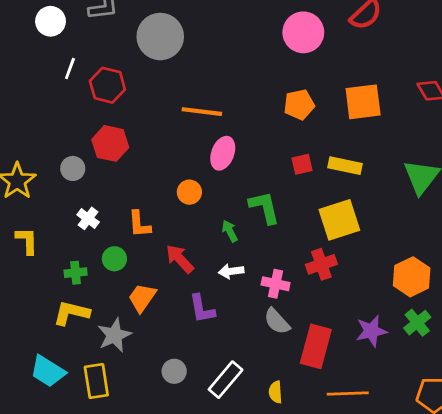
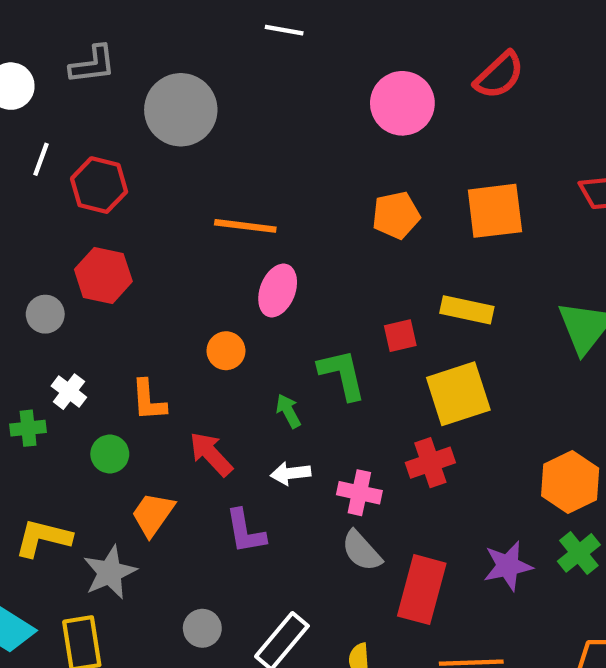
red square: (302, 164) -> (400, 336), moved
green cross: (76, 273) -> (28, 428), moved

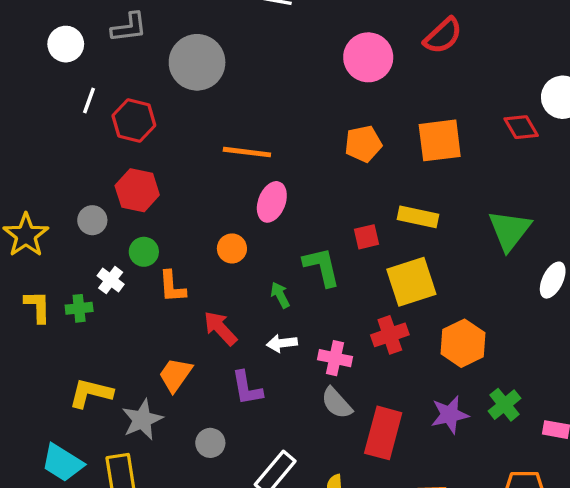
green circle: (110, 454) -> (144, 252), moved
orange hexagon: (570, 482) -> (463, 343), moved
gray circle: (202, 628) -> (210, 443), moved

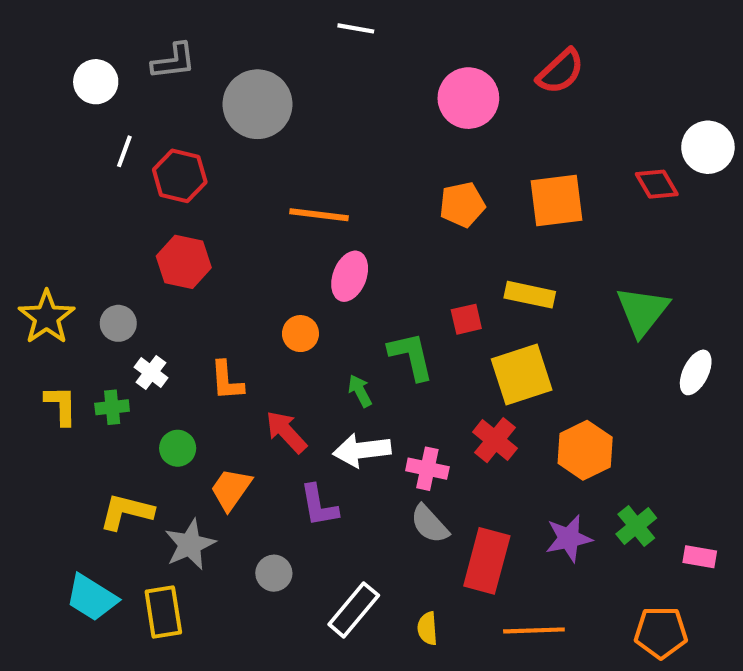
gray circle: (92, 220) -> (118, 323), moved
green circle: (144, 252) -> (178, 448), moved
red cross: (390, 335) -> (495, 440), turned -32
white arrow: (282, 343) -> (362, 450), size x1.5

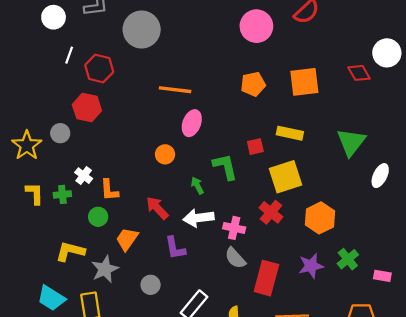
red hexagon: (184, 262) -> (87, 108), moved
gray circle: (118, 323) -> (60, 133), moved
orange L-shape: (227, 381) -> (109, 190), moved

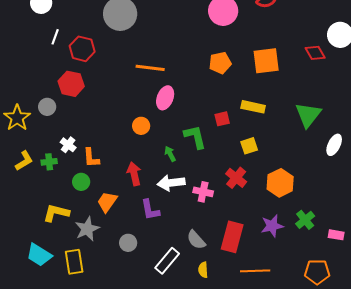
yellow square: (285, 177) -> (249, 146), size x0.6
yellow L-shape: (35, 193) -> (24, 161), turned 60
red arrow: (157, 208) -> (134, 174), turned 30
gray semicircle: (235, 258) -> (196, 240), moved

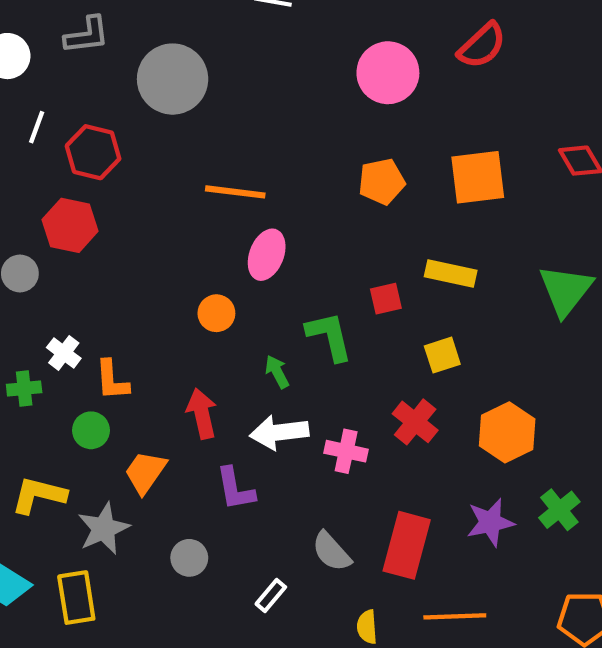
white rectangle: (167, 261) -> (271, 595), size x0.6
yellow semicircle: (203, 270) -> (367, 627), moved

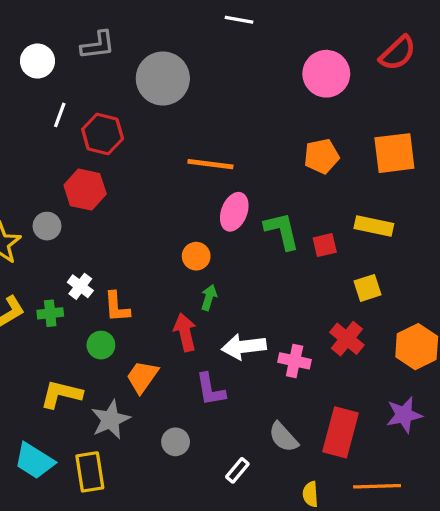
green L-shape: (329, 336) -> (282, 231), moved
green arrow: (277, 372) -> (209, 297), moved, turned 45

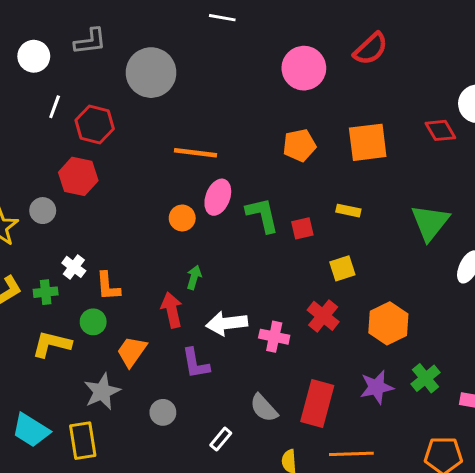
yellow rectangle: (374, 226) -> (348, 211), size x0.7
orange circle: (196, 256) -> (182, 218), moved
yellow L-shape: (61, 394) -> (52, 344), moved

